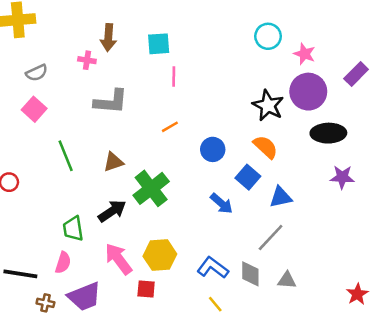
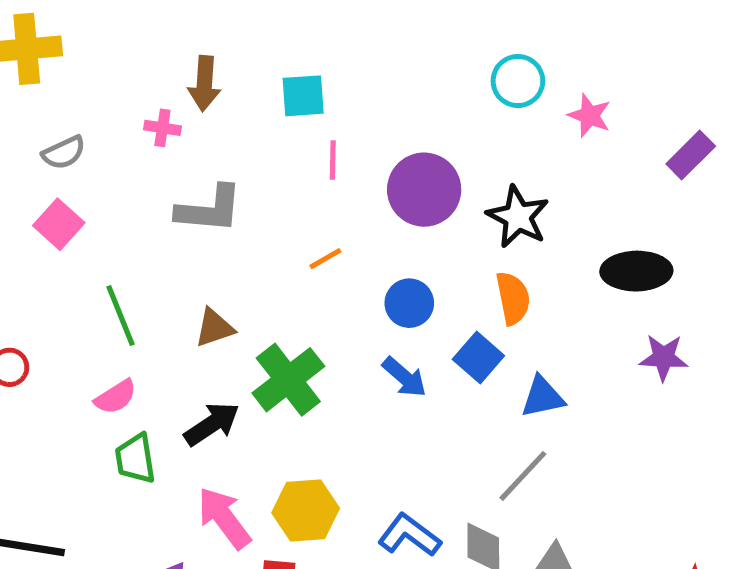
purple circle: (308, 92) -> (424, 190), moved
orange semicircle: (266, 147) -> (513, 298), turned 36
blue arrow: (222, 204) -> (404, 377), moved
pink semicircle: (63, 263) -> (116, 397), moved, turned 40

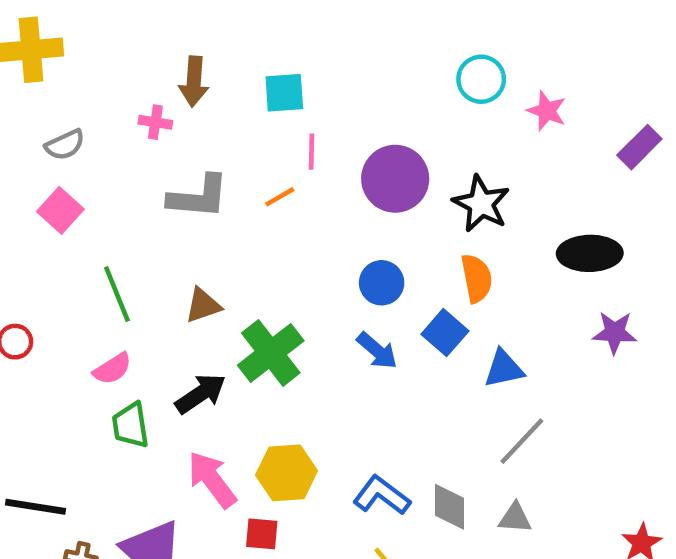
orange line: (325, 259) -> (280, 197), moved
gray line: (523, 476) -> (522, 441), moved

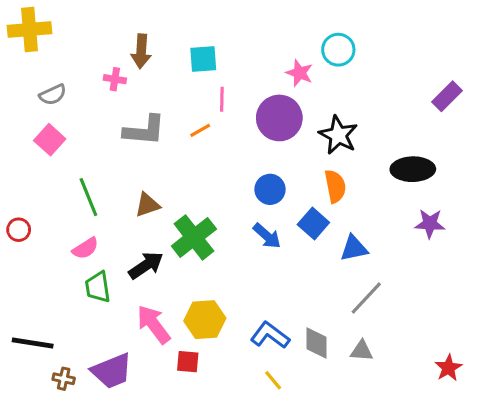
pink star: (547, 111) -> (299, 73), moved

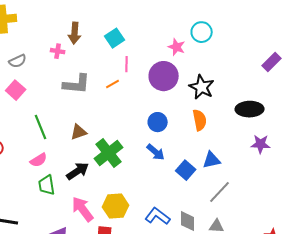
cyan square: (203, 59) -> (115, 38), turned -30
blue square: (313, 223) -> (186, 170), moved

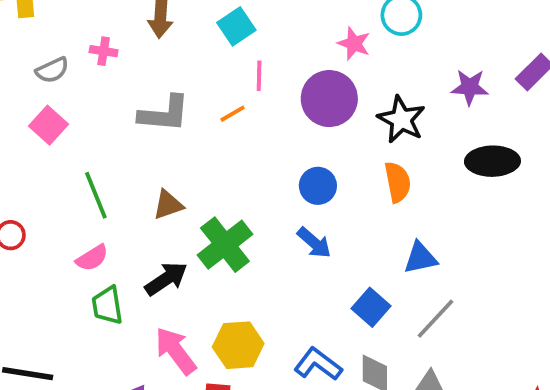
pink cross: (58, 51) -> (104, 51), moved
purple star: (261, 144) -> (470, 87), moved
blue square: (186, 170) -> (371, 307), moved

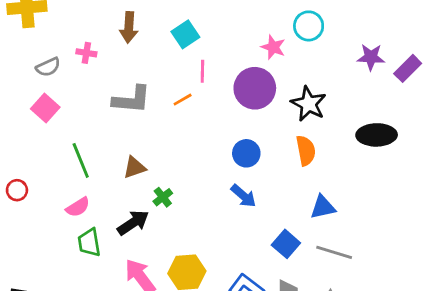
purple star: (470, 87) -> (371, 57), moved
green cross: (225, 245) -> (163, 197), moved, size x0.5
gray line: (436, 319) -> (334, 252), turned 64

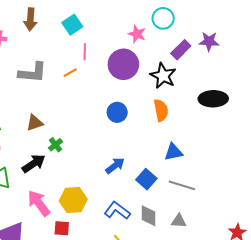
purple rectangle: (408, 68) -> (181, 50), moved
blue arrow: (243, 196) -> (115, 166), moved, turned -78

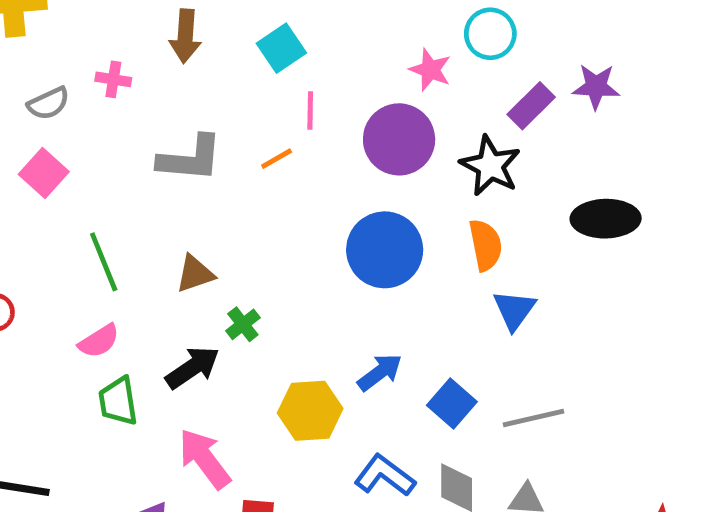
blue circle: (117, 112) -> (385, 250), size x1.6
blue triangle: (174, 152) -> (514, 310), moved, turned -42
gray line: (182, 185) -> (534, 418), turned -30
yellow hexagon: (73, 200) -> (310, 411), moved

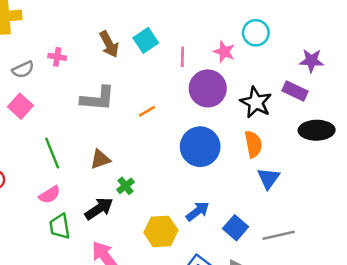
brown arrow: (185, 36) -> (109, 44), moved, turned -32
purple rectangle: (531, 106) -> (295, 91), moved, turned 70
pink line: (310, 111) -> (182, 57), moved
orange line: (277, 159) -> (147, 111), moved

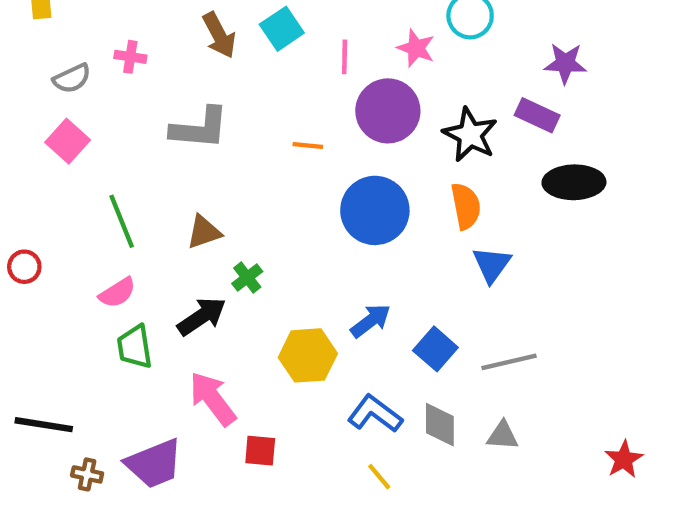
orange line: (147, 111) -> (308, 146), moved, turned 36

